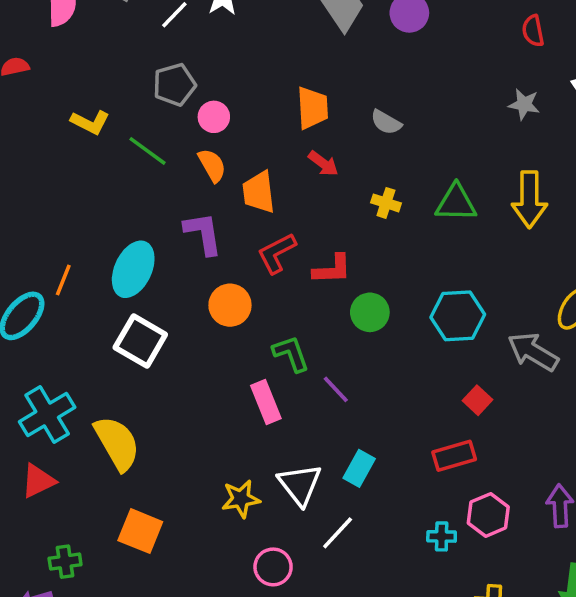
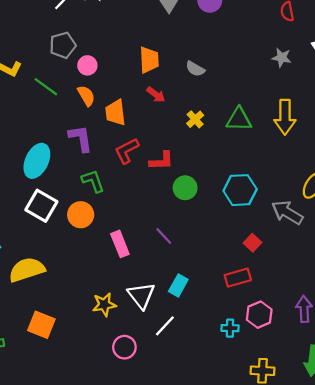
yellow cross: (386, 203) -> (195, 119), turned 30
orange circle: (230, 305) -> (81, 215), moved
green L-shape: (291, 354) -> (93, 181), moved
yellow semicircle: (117, 443) -> (27, 270), turned -78

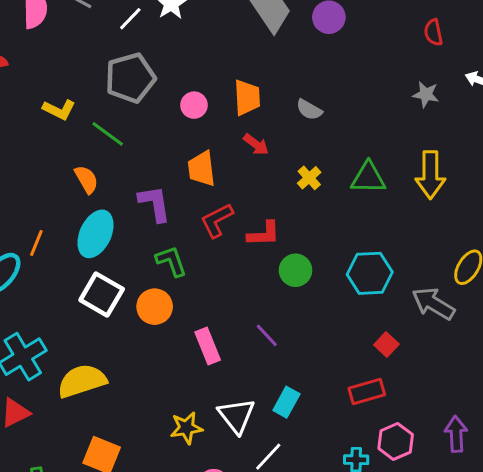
gray pentagon: (63, 45) -> (130, 78), size x1.4
pink circle: (87, 65) -> (194, 105), moved
orange semicircle: (86, 96) -> (86, 179), moved

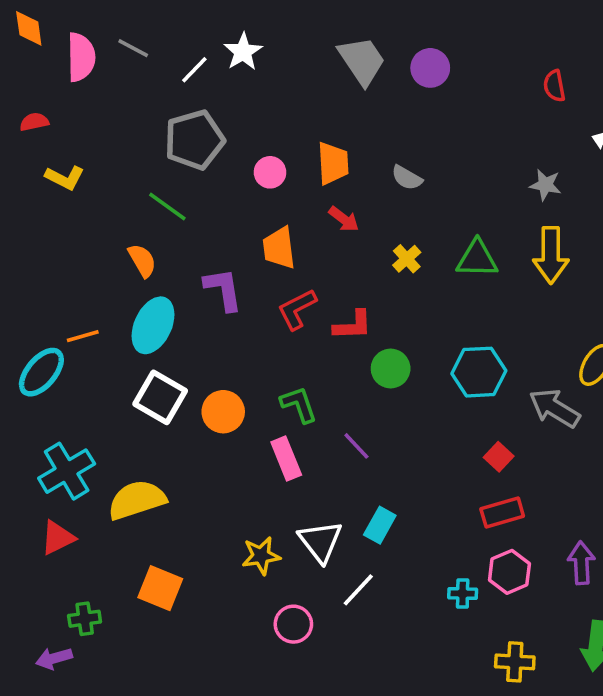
gray star: (426, 94) -> (545, 185), moved
yellow L-shape: (59, 110) -> (65, 178), moved
orange line: (36, 243) -> (83, 336), turned 52
green L-shape: (171, 261) -> (299, 405), moved
red rectangle: (367, 391) -> (502, 513), moved

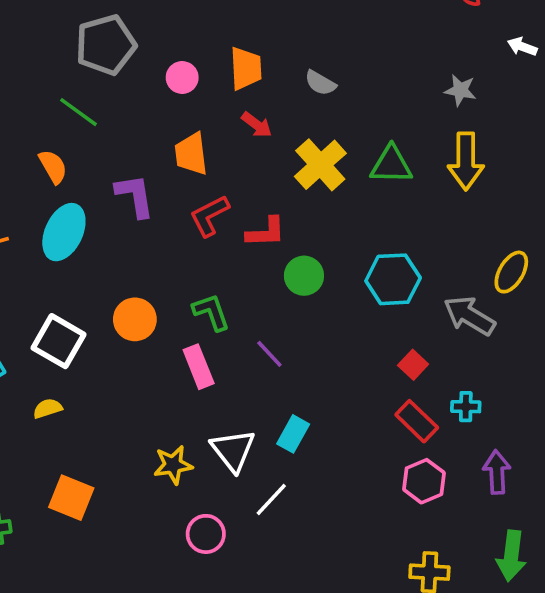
yellow cross: (407, 259) -> (320, 165), size x1.8
white square: (160, 397) -> (58, 341), moved
yellow semicircle: (137, 500) -> (48, 408), size x0.5
red rectangle: (502, 513) -> (417, 421), turned 60
cyan cross: (463, 594) -> (466, 407), moved

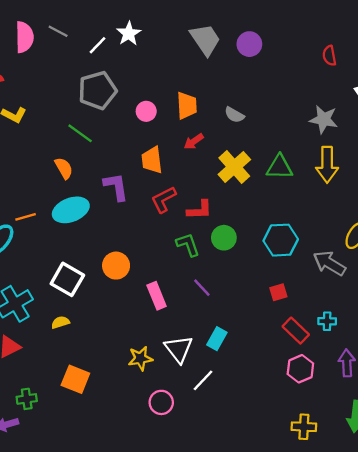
gray star: (460, 90) -> (324, 119), size x1.4
red arrow: (257, 125) -> (194, 141), turned 108
cyan ellipse: (64, 232) -> (71, 210), turned 44
green L-shape: (211, 312) -> (188, 245), moved
red square: (413, 365) -> (278, 292), moved, turned 30

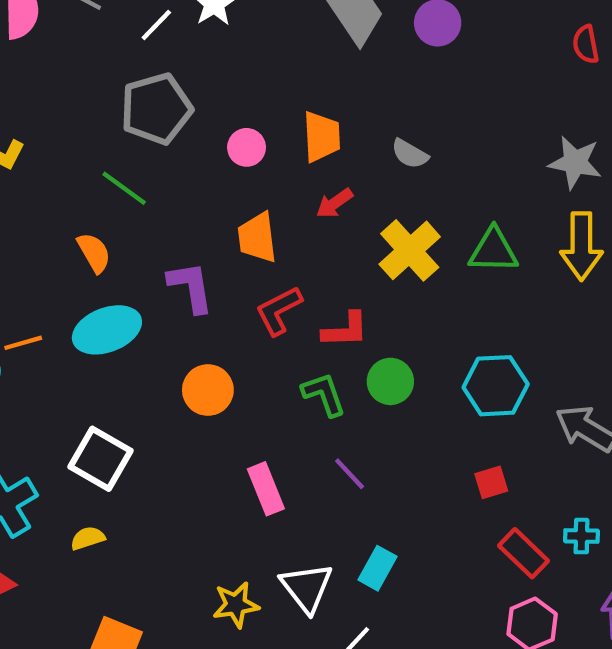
orange circle: (116, 266) -> (208, 390), moved

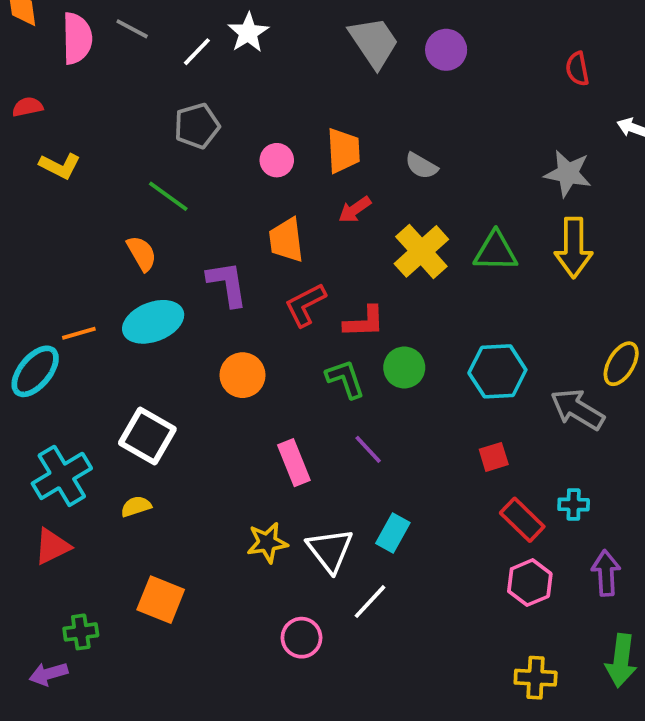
gray pentagon: (156, 109) -> (197, 126), size x0.7
yellow star: (236, 605) -> (267, 543), moved

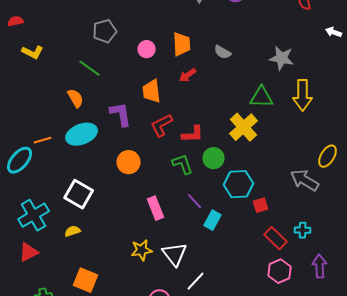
gray star: (568, 173) -> (282, 58), moved
yellow cross: (421, 251) -> (244, 127), moved
cyan hexagon: (497, 371) -> (239, 184), moved
cyan rectangle: (393, 533) -> (213, 220), moved

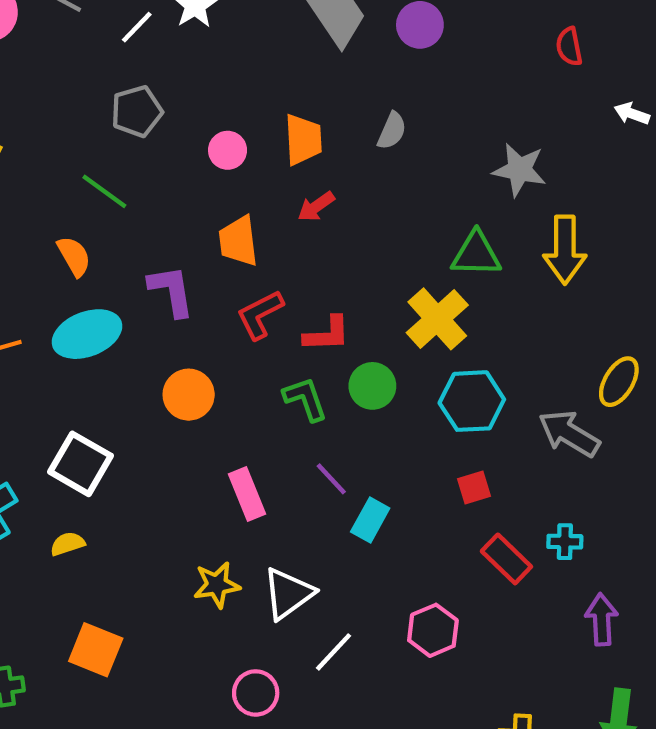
gray semicircle: (223, 52) -> (392, 131), moved, turned -96
cyan hexagon: (239, 184) -> (472, 401), moved
white triangle: (175, 254) -> (288, 594), turned 32
pink hexagon: (280, 271) -> (433, 630), moved

